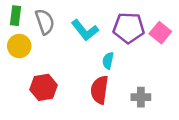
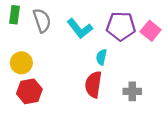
yellow circle: (19, 46) -> (21, 63), moved
red hexagon: (44, 87) -> (29, 91), moved

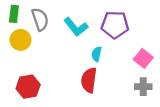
pink square: (151, 31) -> (143, 58), moved
yellow circle: (21, 63) -> (20, 40), moved
gray cross: (132, 91) -> (143, 87), moved

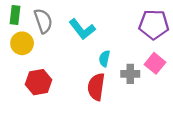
purple pentagon: (115, 25) -> (154, 24), moved
red hexagon: (28, 87) -> (39, 82), moved
gray cross: (143, 87) -> (130, 74), moved

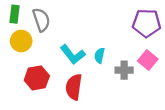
cyan L-shape: (82, 29) -> (73, 54), moved
red semicircle: (96, 87) -> (74, 87), moved

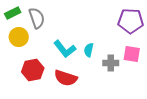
green rectangle: (14, 14) -> (13, 13), turned 56
pink square: (148, 60) -> (132, 54), turned -30
red semicircle: (74, 87) -> (66, 78), turned -80

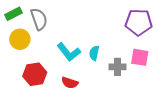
red semicircle: (66, 78) -> (70, 83), size x0.7

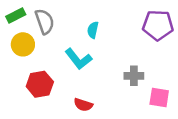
cyan semicircle: (94, 53) -> (93, 30), moved
pink square: (140, 57) -> (159, 97), moved
red semicircle: (70, 83) -> (83, 105), moved

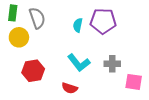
green rectangle: (16, 15) -> (13, 13), turned -56
purple pentagon: (158, 25) -> (103, 21), moved
cyan L-shape: (78, 59) -> (79, 63), moved

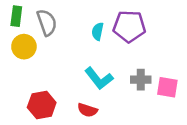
red hexagon: (33, 71) -> (42, 105), moved
pink square: (134, 82) -> (167, 87), moved

